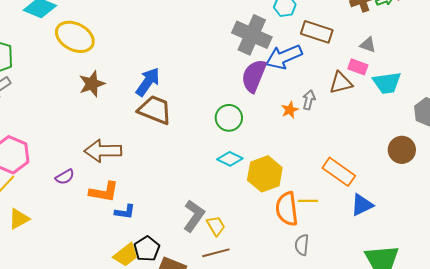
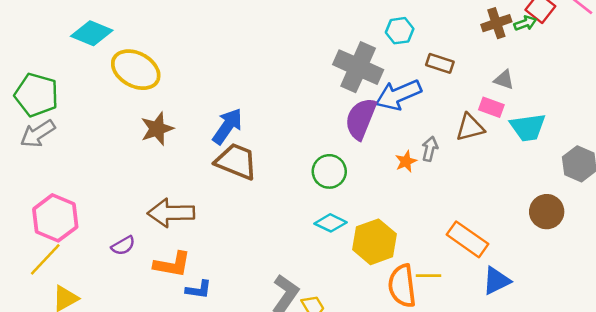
brown rectangle: (317, 32) -> (440, 63), size x0.7

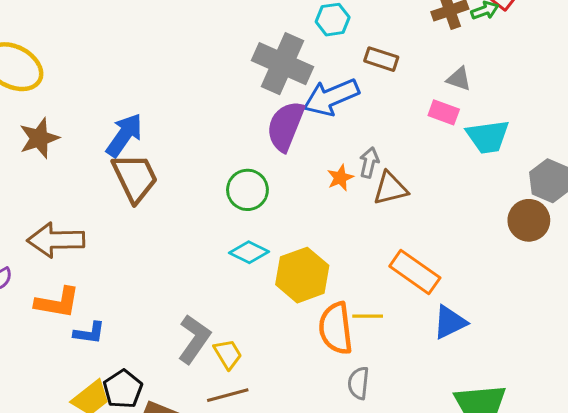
brown triangle: (470, 127) -> (390, 188), moved
brown trapezoid: (236, 161) -> (135, 178), turned 42
brown circle: (547, 212) -> (529, 220), moved

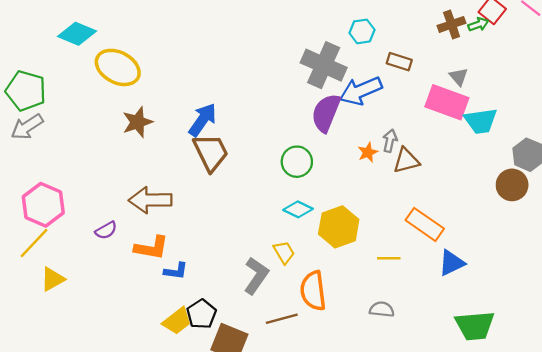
gray triangle: (459, 79) -> (459, 77), turned 30
pink rectangle: (444, 112) -> (447, 102), size x1.8
orange semicircle: (336, 328) -> (313, 291), moved
yellow trapezoid: (228, 354) -> (284, 252), moved
gray semicircle: (359, 383) -> (382, 309), turned 90

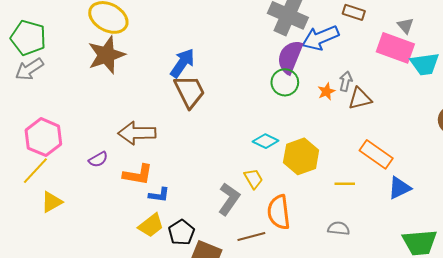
brown star: (137, 122) -> (106, 55), moved, size x1.4
green circle: (297, 162) -> (285, 82), moved
yellow trapezoid: (177, 321) -> (151, 225), moved

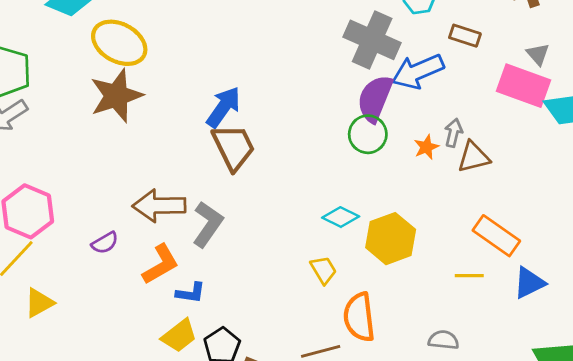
orange L-shape: (138, 175) -> (161, 264), turned -40
yellow line: (345, 184) -> (469, 276), moved
gray L-shape: (229, 199) -> (208, 224), moved

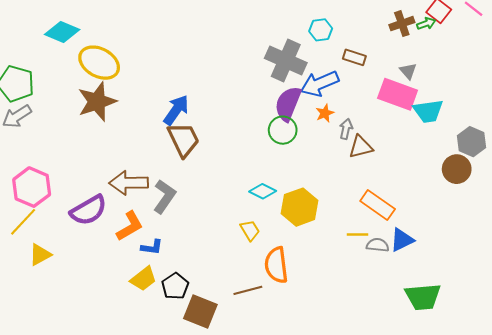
orange star: (426, 147) -> (325, 113), moved
purple semicircle: (105, 243) -> (89, 210), size x1.8
gray semicircle: (443, 340) -> (378, 245), moved

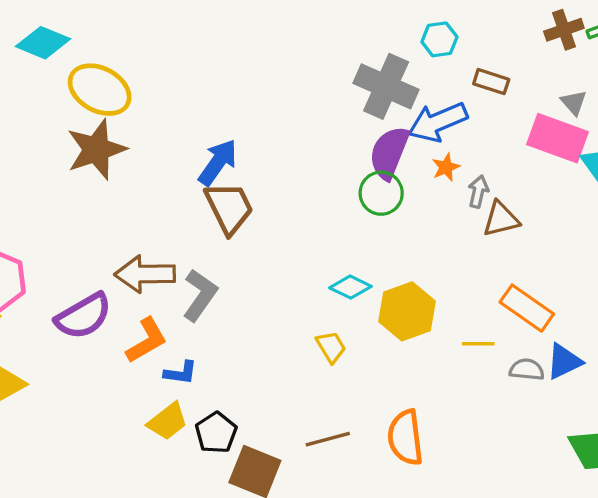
yellow line: (358, 235) -> (478, 344), moved
orange semicircle: (276, 265) -> (405, 438), moved

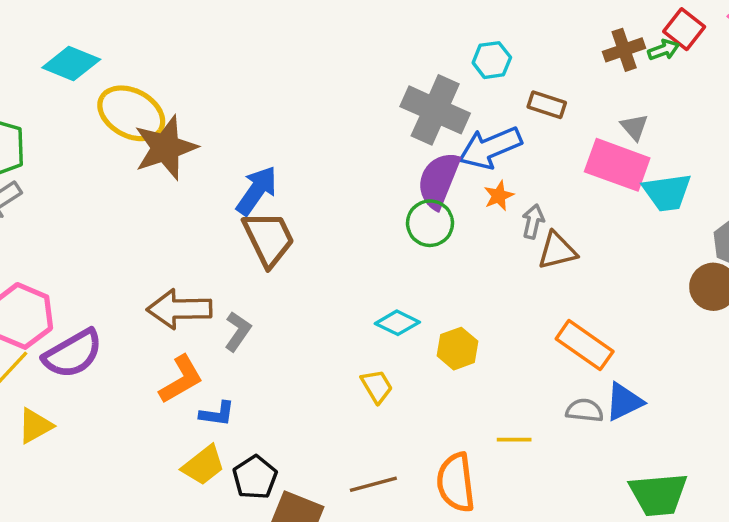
brown star: (96, 149) -> (166, 148), moved
gray L-shape: (200, 295) -> (238, 331), size x0.7
yellow hexagon: (407, 311) -> (457, 349), size x0.7
purple semicircle: (83, 316) -> (73, 354), moved
yellow line: (478, 344) -> (514, 440), moved

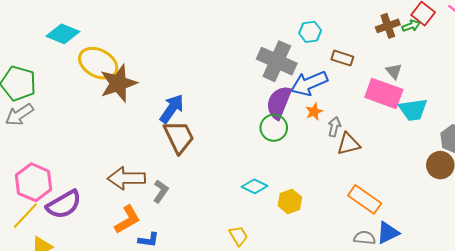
yellow trapezoid: (377, 386) -> (238, 236), moved

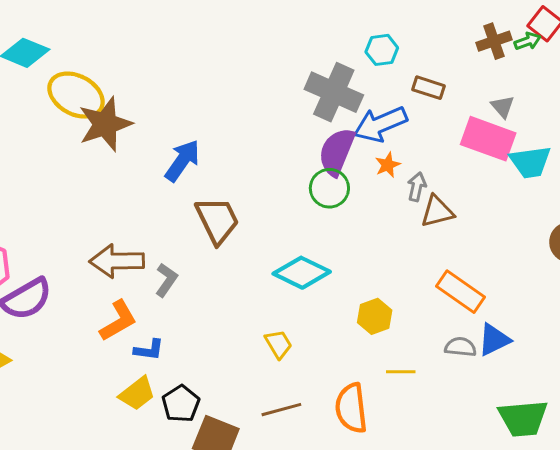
brown trapezoid: (179, 137) -> (217, 220), moved
cyan diamond: (255, 186) -> (302, 273), size x1.5
yellow hexagon: (290, 201) -> (375, 316), moved

